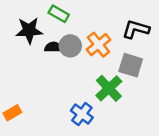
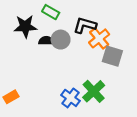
black L-shape: (136, 29) -> (85, 25), moved
orange cross: (99, 45) -> (99, 38), moved
green cross: (109, 88) -> (94, 91), moved

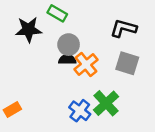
black L-shape: (85, 25) -> (123, 28), moved
orange cross: (99, 38) -> (86, 65), moved
black semicircle: (46, 41) -> (67, 60), moved

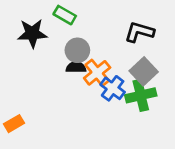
gray square: (127, 63) -> (144, 71), turned 30
green cross: (106, 103) -> (141, 95), moved, turned 30
blue cross: (80, 111) -> (113, 88), moved

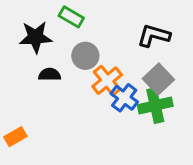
black semicircle: (76, 67) -> (50, 74), moved

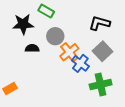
green cross: (155, 106) -> (101, 84), moved

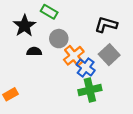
black star: (23, 24) -> (24, 26), turned -30
green cross: (101, 84) -> (90, 90), moved

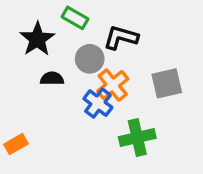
black L-shape: (106, 25) -> (121, 38), moved
gray square: (109, 55) -> (167, 83), turned 30
blue cross: (86, 68) -> (98, 103), moved

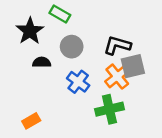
black L-shape: (121, 38) -> (117, 45), moved
orange cross: (113, 85) -> (117, 77), moved
orange rectangle: (16, 144) -> (31, 121), moved

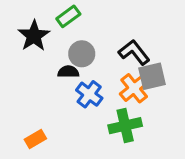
green rectangle: (60, 14) -> (68, 16), turned -66
black L-shape: (117, 45) -> (134, 52), turned 36
black semicircle: (42, 62) -> (68, 72), moved

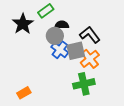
black semicircle: (68, 72) -> (62, 25), moved
gray square: (152, 76) -> (76, 51), moved
blue cross: (89, 94) -> (60, 50), moved

